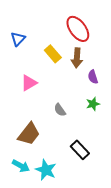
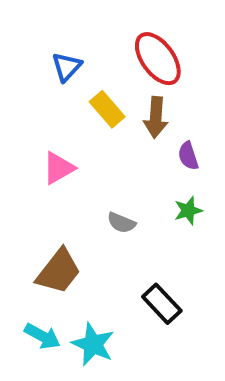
blue triangle: (18, 39) -> (67, 67), moved
gray semicircle: (60, 110) -> (121, 223), turned -32

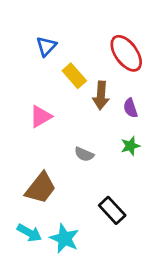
red ellipse: (158, 59) -> (126, 53), moved
brown arrow: (156, 117) -> (101, 95), moved

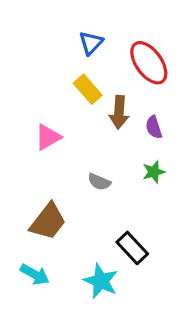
blue triangle: (46, 46) -> (91, 43), moved
cyan star: (64, 238) -> (101, 281), moved

